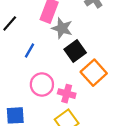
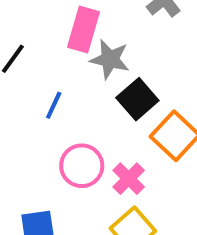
pink cross: (67, 94) -> (129, 179), turned 35

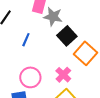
pink circle: (82, 166) -> (30, 77), moved

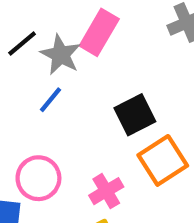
gray star: (53, 17) -> (61, 55), moved

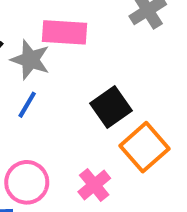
pink rectangle: (99, 32) -> (64, 32), turned 72

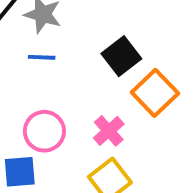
blue line: (27, 105) -> (42, 57), turned 64

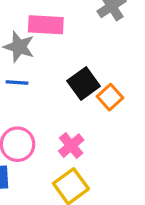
orange square: (155, 93) -> (110, 97), moved, size x0.7

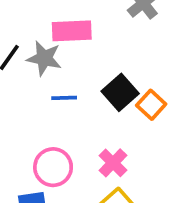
blue line: (17, 83) -> (64, 98), moved

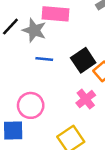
pink cross: (113, 163) -> (86, 99), moved

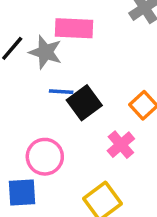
black square: (83, 60) -> (84, 103), moved

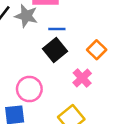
blue line: (61, 92) -> (57, 29), moved

